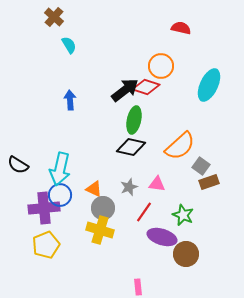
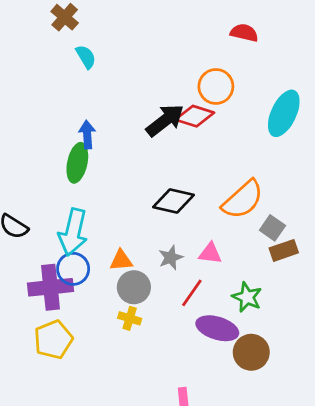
green ellipse: (134, 120) -> (77, 163), moved
orange triangle: (94, 189) -> (121, 260), turned -30
yellow cross: (100, 230) -> (130, 318), size x0.6

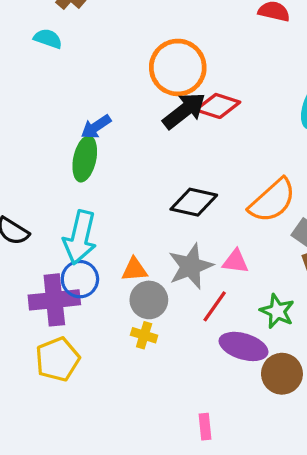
cyan semicircle: (86, 57) -> (48, 39), moved, turned -40
orange circle: (216, 86) -> (178, 67), moved, size x1.4
blue arrow: (87, 135) -> (96, 127), turned -120
gray star: (171, 258) -> (191, 266), size x1.6

